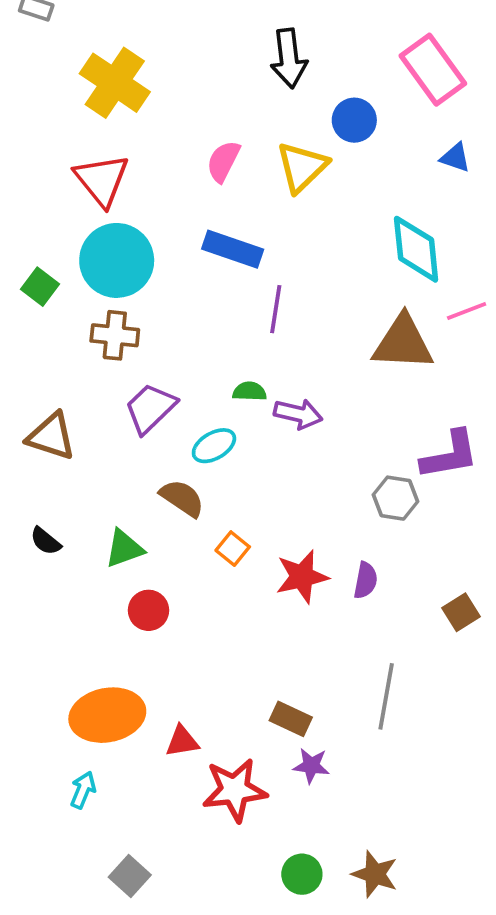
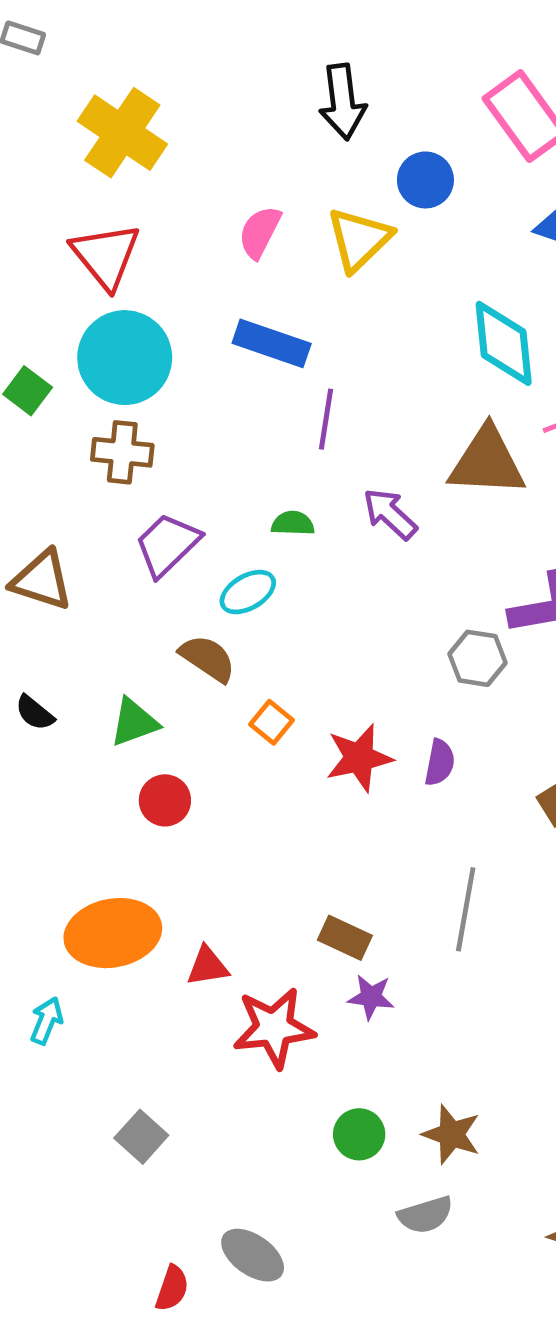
purple arrow: (298, 414) -> (390, 514), moved, turned -150
cyan arrow: (83, 790) -> (47, 1021), moved

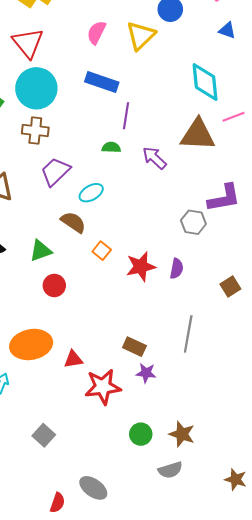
green semicircle: (293, 523) -> (111, 147), moved

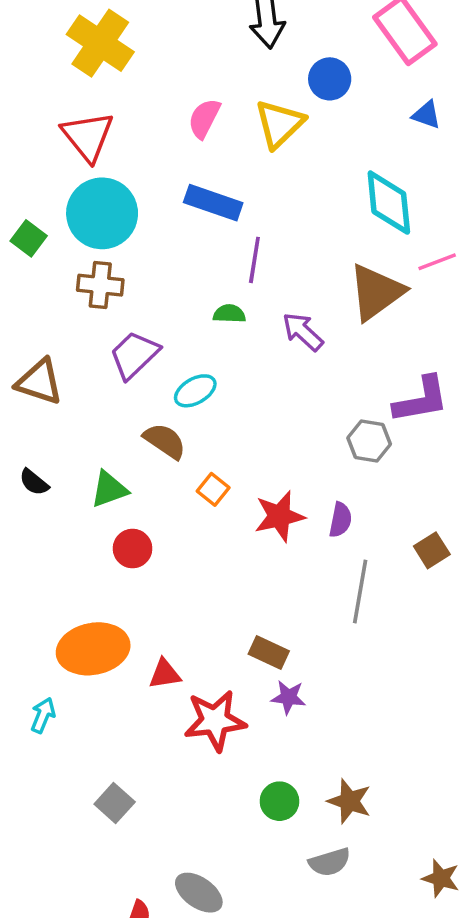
brown triangle: (198, 135) -> (376, 292), turned -39
gray line: (188, 334) -> (360, 592), moved

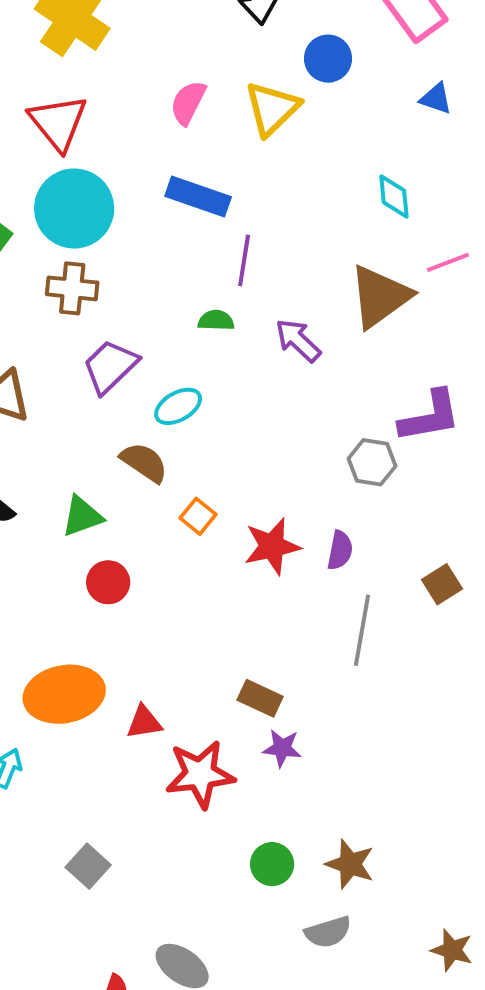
cyan diamond: (389, 203) -> (394, 196), size x0.6

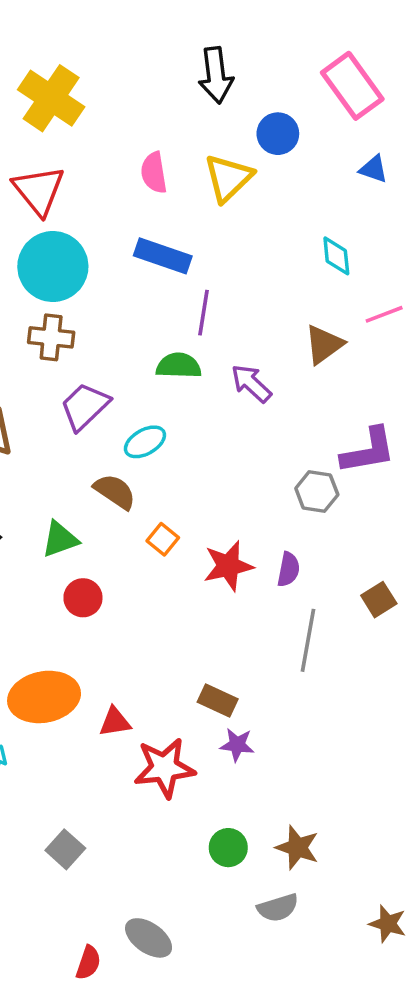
pink semicircle: (188, 103) -> (154, 173), turned -36
brown triangle: (380, 296) -> (324, 344), size x0.7
green semicircle: (216, 320) -> (179, 366), size x1.4

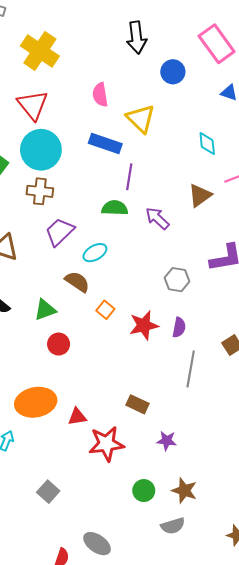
yellow triangle: (228, 178) -> (141, 119), moved, turned -32
gray hexagon: (317, 491) -> (177, 280), moved
purple star: (237, 745) -> (167, 441), moved

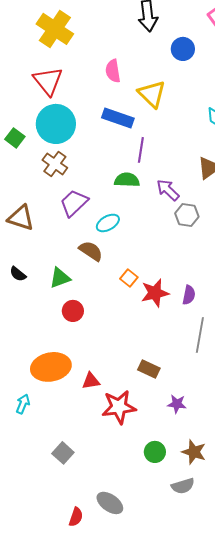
brown cross: (40, 191) -> (55, 164), turned 30
gray hexagon: (177, 280) -> (187, 215), moved
orange square: (105, 310) -> (129, 278), moved

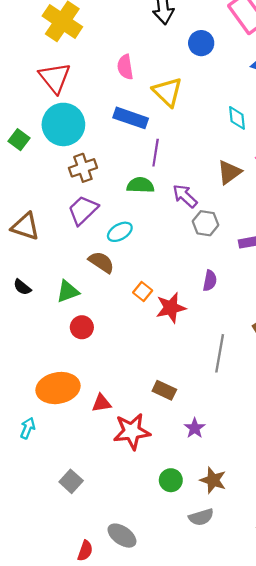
brown cross: (55, 164) -> (83, 168), moved, turned 35
purple semicircle: (189, 295) -> (210, 281), moved
purple star: (177, 404) -> (195, 428), turned 30

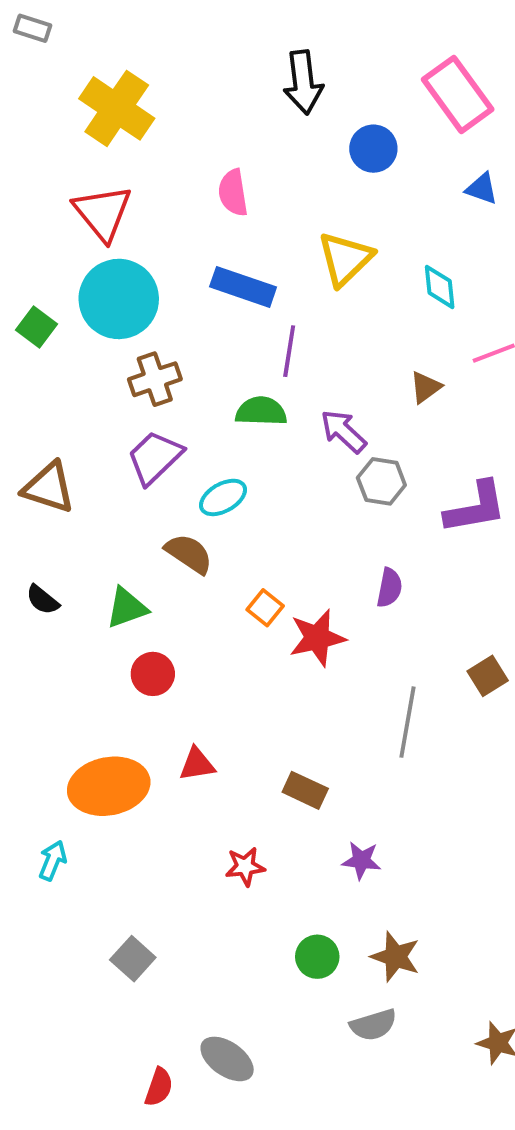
yellow triangle: (168, 92) -> (345, 259), moved, turned 32
brown triangle: (229, 172) -> (426, 387), size x0.7
red triangle: (101, 403) -> (197, 764), moved
purple star: (195, 428) -> (361, 860), turned -30
red star: (132, 431) -> (245, 866), size x0.6

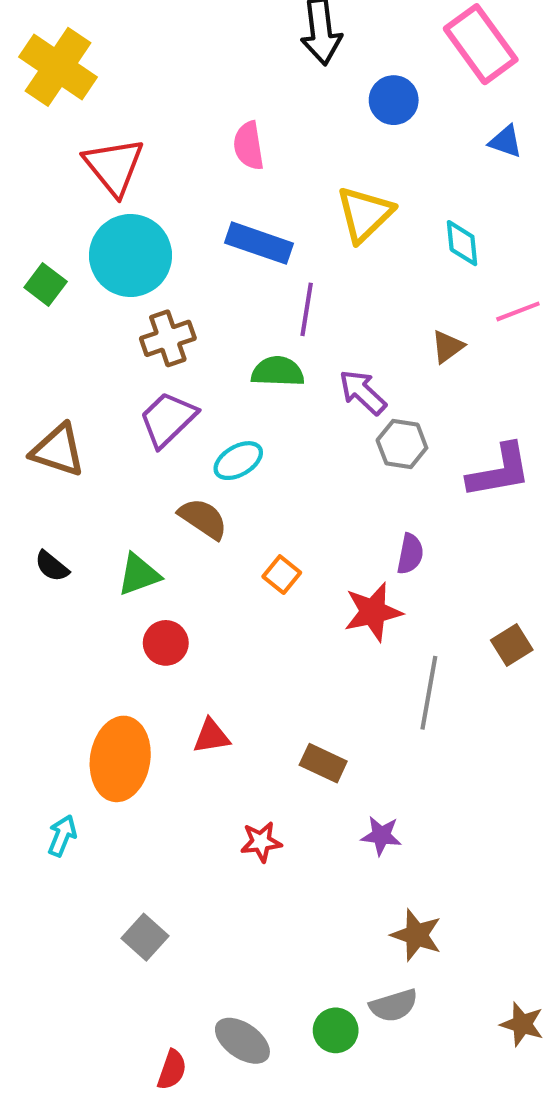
yellow cross: (117, 108) -> (58, 67), moved
red star: (317, 638) -> (373, 612), moved
orange ellipse: (109, 786) -> (120, 759), turned -70
green circle: (317, 957) -> (336, 1030), moved

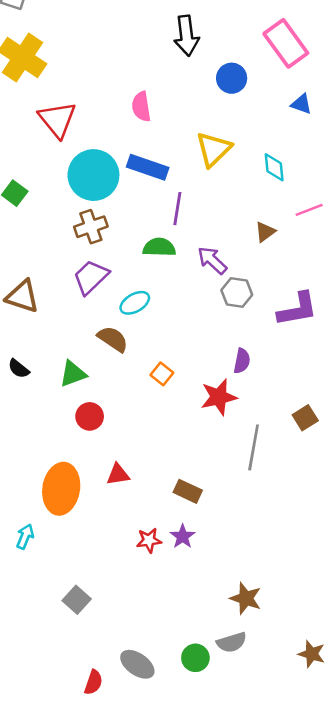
cyan circle: (131, 255) -> (93, 175), moved
purple star: (381, 836) -> (183, 536), moved, turned 30

